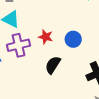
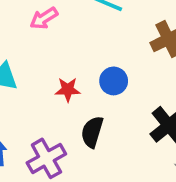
purple cross: (18, 45) -> (46, 158), moved

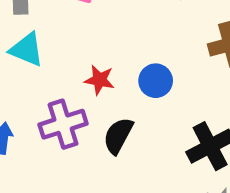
purple cross: (46, 158) -> (63, 124), moved

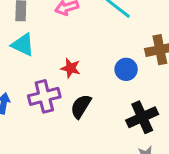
blue circle: (156, 81) -> (126, 69), moved

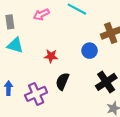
purple cross: (44, 96) -> (36, 94), moved

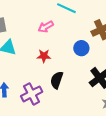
pink arrow: (41, 14) -> (46, 27), moved

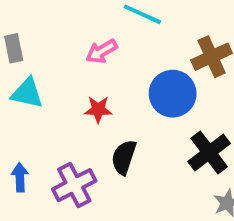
blue circle: (81, 48) -> (173, 94), size x1.5

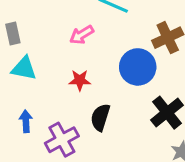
blue arrow: (20, 177) -> (26, 121), moved

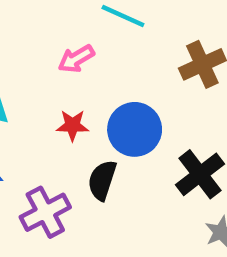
blue circle: (138, 67) -> (135, 129), moved

